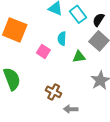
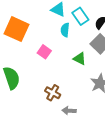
cyan semicircle: (62, 39) -> (65, 30), moved
green triangle: (79, 57) -> (80, 59), turned 32

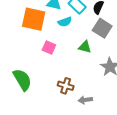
orange square: (17, 29) -> (34, 19), moved
cyan semicircle: (65, 30) -> (65, 22), turned -104

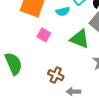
green triangle: (85, 47) -> (80, 39), size x1.5

